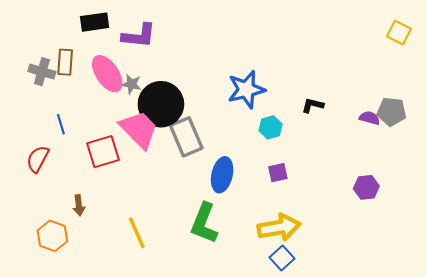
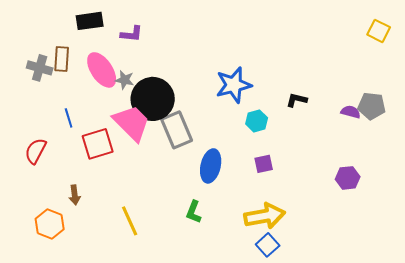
purple L-shape: (139, 36) -> (132, 34), size x0.7
blue line: (61, 124) -> (69, 118), moved
green L-shape: (204, 223) -> (194, 212), size x0.6

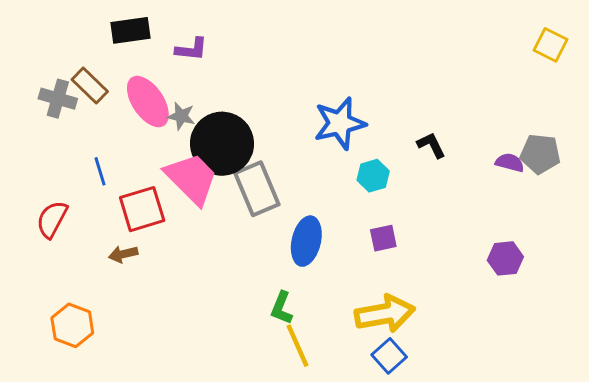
brown rectangle: (62, 59) -> (90, 86), turned -50
black L-shape: (297, 100) -> (431, 145), turned 50
brown arrow: (75, 195) -> (123, 254), moved, turned 84
yellow line: (130, 221) -> (298, 346), moved

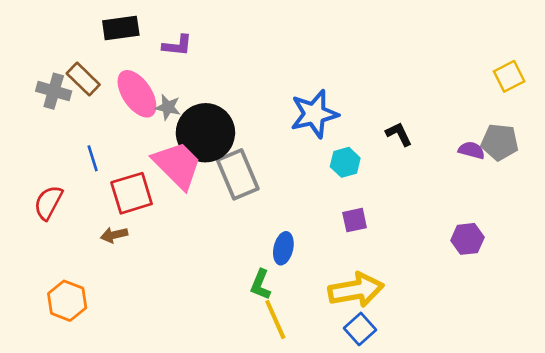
yellow square: (550, 45) -> (509, 76), moved, turned 36
blue ellipse: (306, 241) -> (283, 248), moved, size x0.7

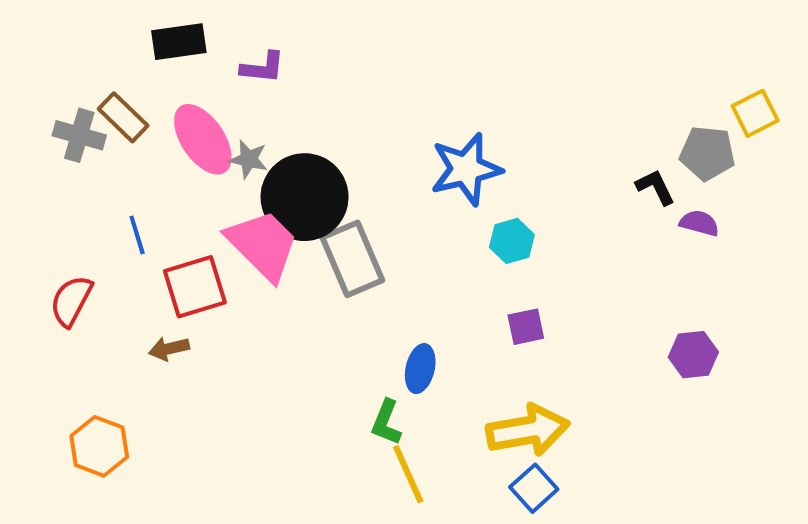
black L-shape: (399, 134) -> (655, 187), moved
gray pentagon: (500, 142) -> (707, 153), moved

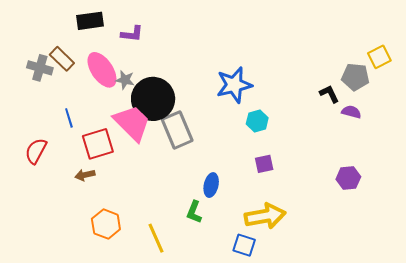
orange hexagon: (99, 446) -> (106, 224), moved
yellow line: (408, 474) -> (156, 238), moved
blue square: (534, 488) -> (244, 245), moved, turned -30

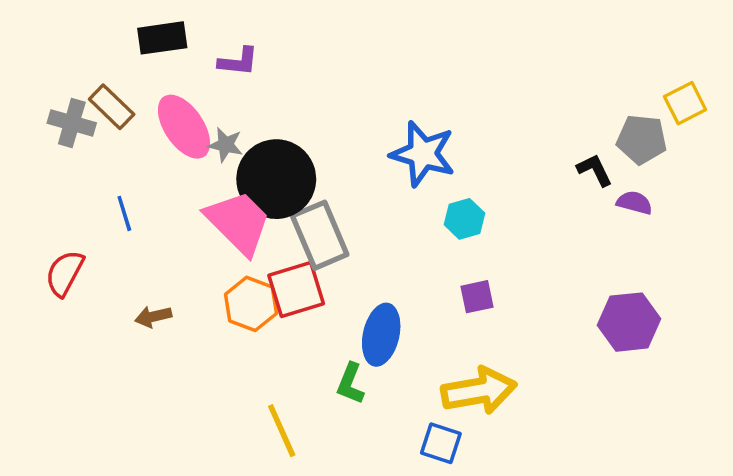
blue star: (234, 85) -> (423, 154), turned 30
red square: (98, 144) -> (296, 289), moved
purple hexagon: (348, 178) -> (629, 322), size x1.4
blue ellipse: (211, 185) -> (381, 335), size x1.4
orange hexagon: (106, 224) -> (251, 304), moved

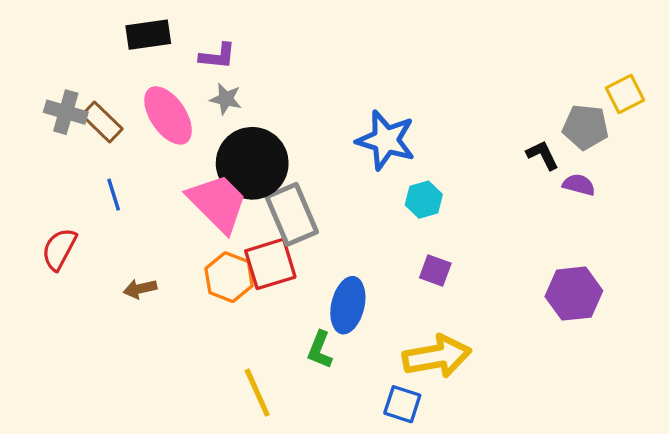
brown rectangle: (112, 107) -> (102, 122), moved
gray star: (226, 145) -> (226, 99), moved
purple square: (477, 297) -> (435, 271), turned 32

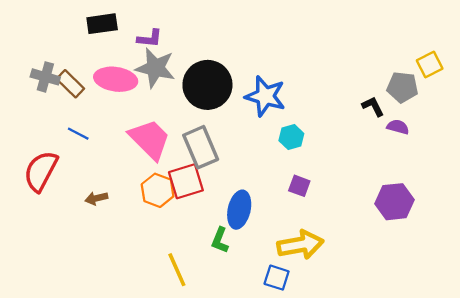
gray star: (226, 99) -> (155, 68), size x1.8
pink ellipse: (168, 115) -> (116, 79), turned -48
black circle: (252, 163) -> (207, 85), moved
blue line: (114, 195) -> (78, 134), turned -45
red semicircle: (59, 249) -> (41, 171), size x1.4

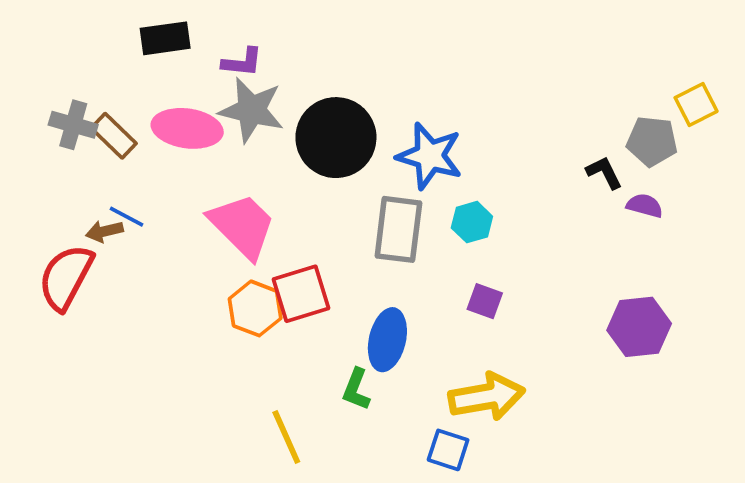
gray rectangle: (201, 147) -> (398, 229), moved, turned 30
brown arrow: (96, 198) -> (104, 231), moved

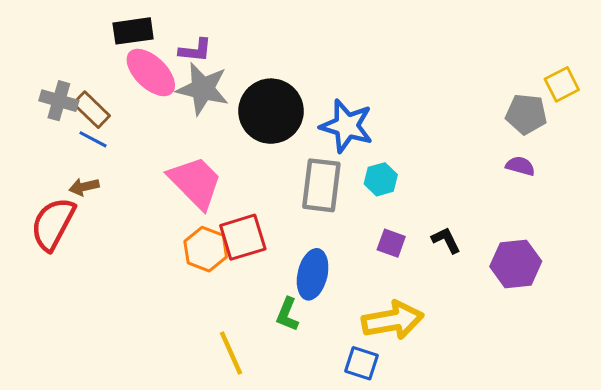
pink ellipse: (187, 128) -> (151, 73), moved, turned 36
black L-shape: (604, 172) -> (446, 240), moved
blue line: (126, 217) -> (93, 139), moved

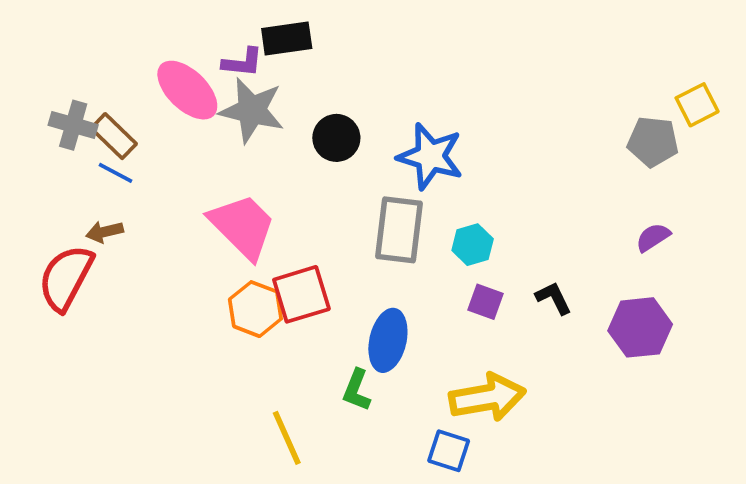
black rectangle: (133, 31) -> (287, 39), moved
black circle: (271, 111) -> (336, 138), size x0.6
purple semicircle: (520, 166) -> (653, 237), moved, turned -48
cyan hexagon: (381, 179) -> (473, 245), moved

